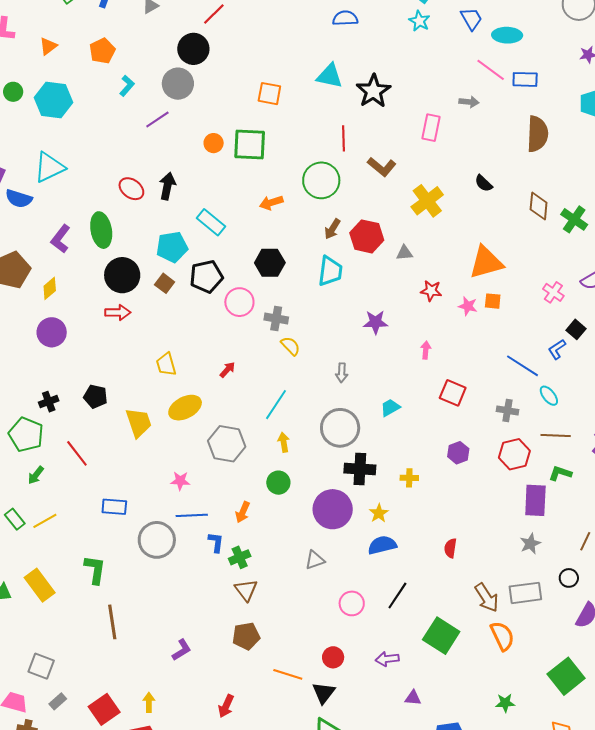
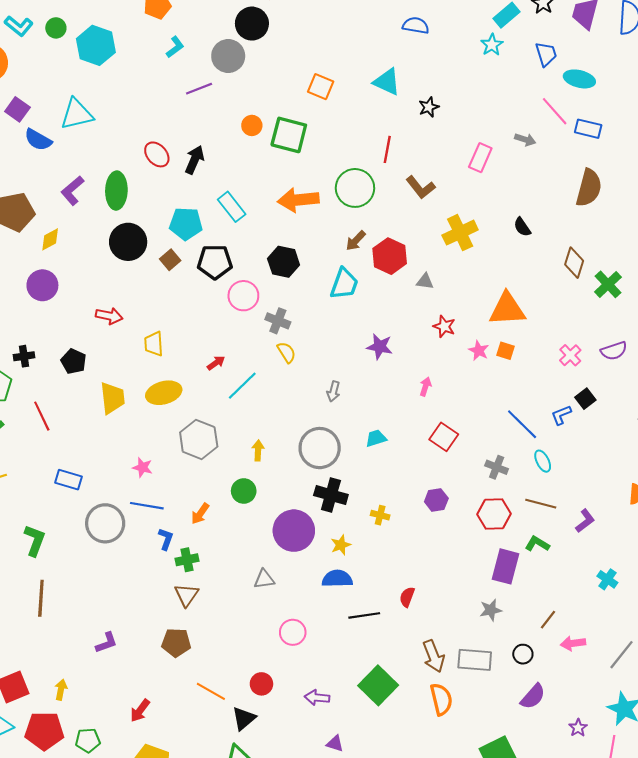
black star: (373, 91) -> (429, 107), size x0.6
orange arrow: (271, 203) -> (298, 200), size x1.6
red arrow: (118, 312) -> (109, 316), moved
cyan line: (276, 405) -> (242, 386), moved
black line: (397, 595) -> (364, 615), moved, turned 36

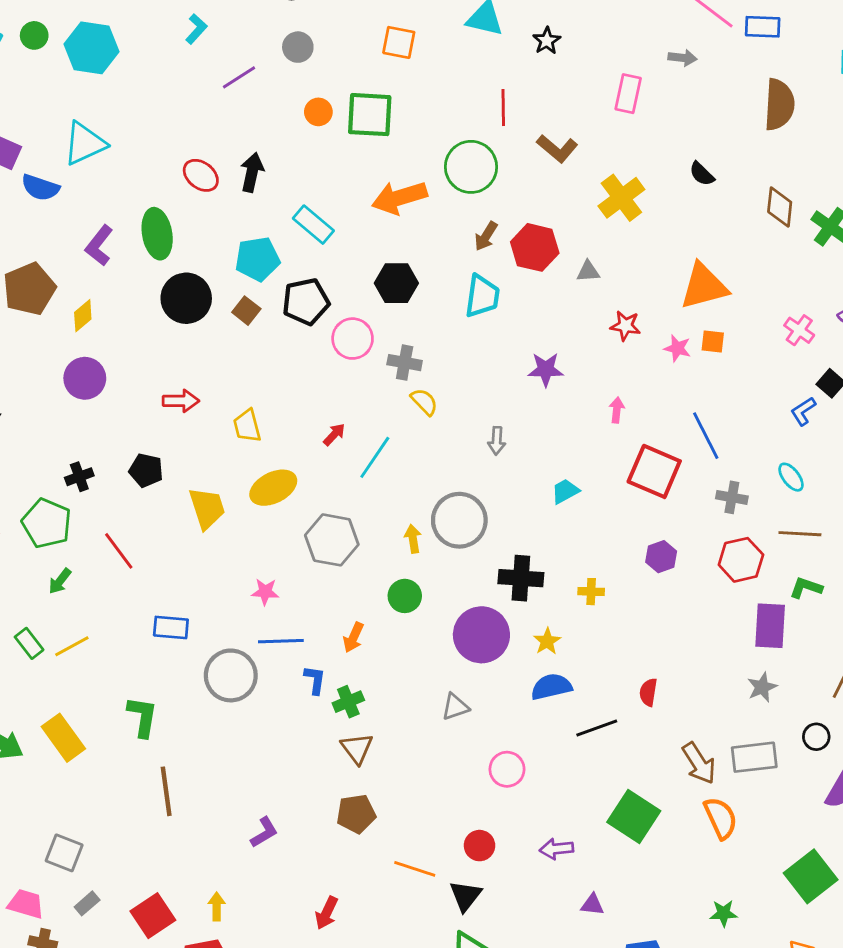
gray circle: (228, 56) -> (298, 47), moved, size x0.7
blue line: (522, 424) -> (706, 436), moved, turned 30
red square: (444, 437) -> (654, 471), size x1.4
gray circle: (320, 448) -> (459, 520), moved

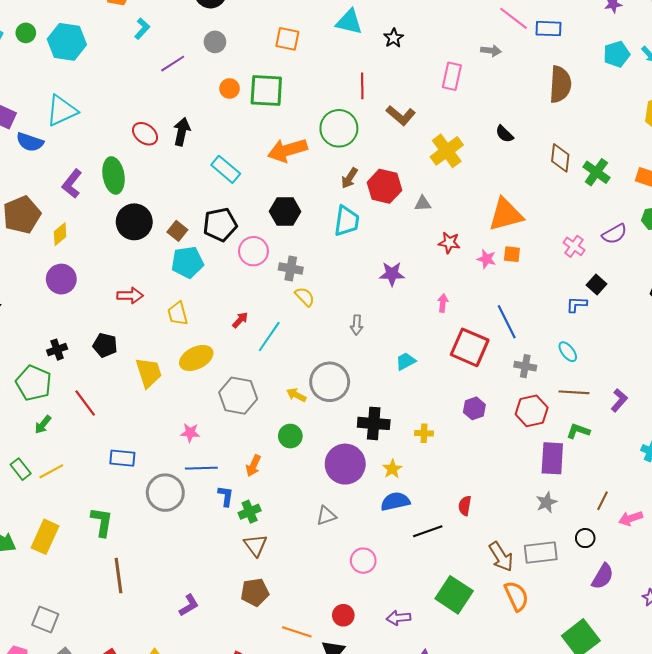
cyan pentagon: (258, 259) -> (187, 262), moved
blue L-shape: (803, 411) -> (577, 304), turned 35
yellow arrow: (413, 539) -> (296, 395), turned -54
yellow rectangle: (63, 738) -> (45, 537), turned 60

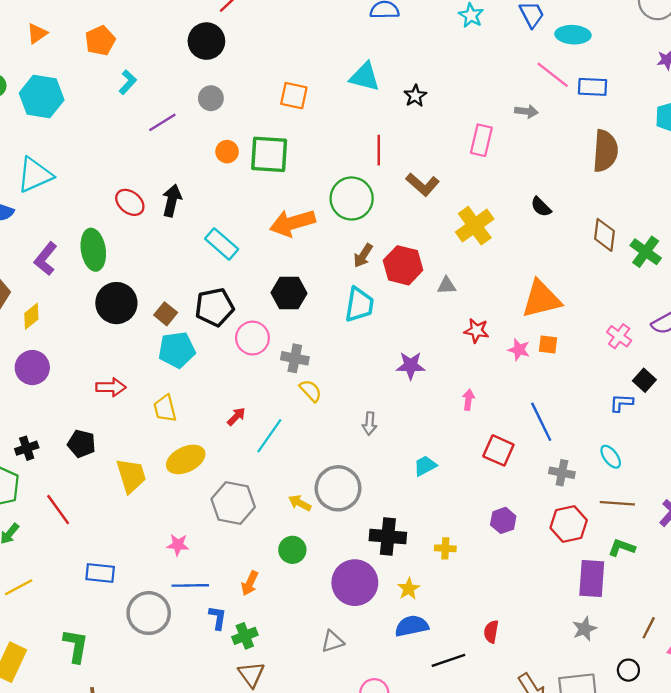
red square: (470, 347) -> (498, 450), size x0.7

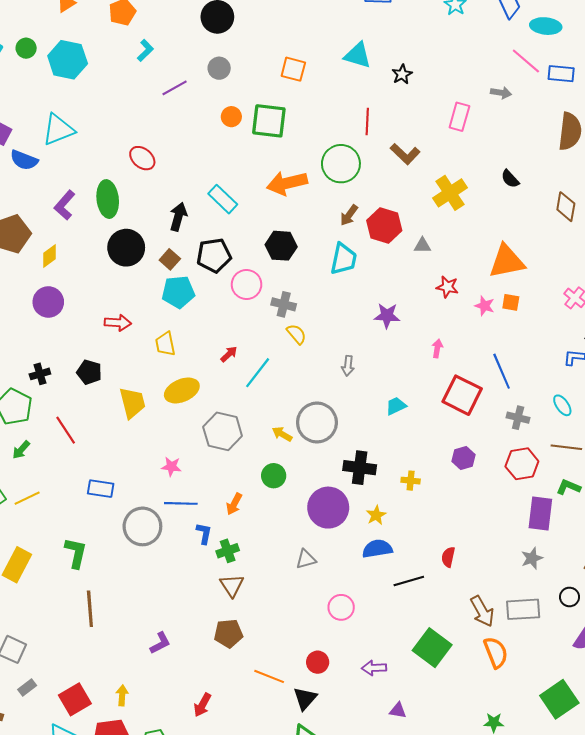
black arrow: (172, 200) -> (178, 217), moved
red square: (498, 450) -> (462, 395), size x1.4

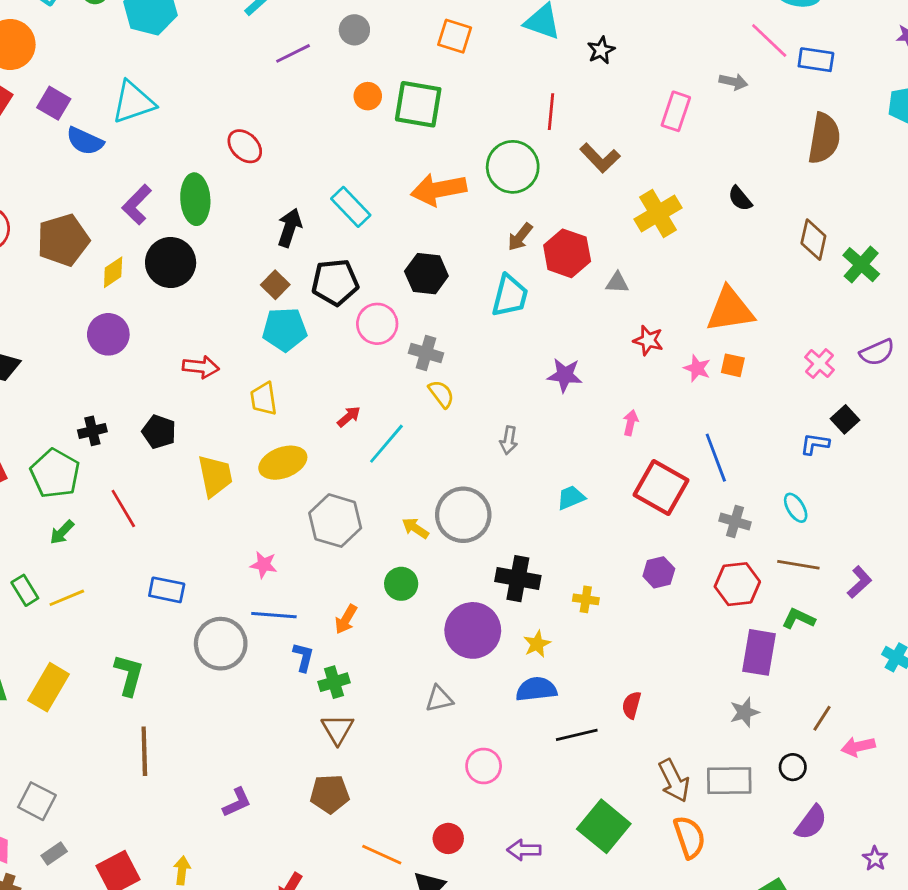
black circle: (126, 248) -> (171, 263), moved

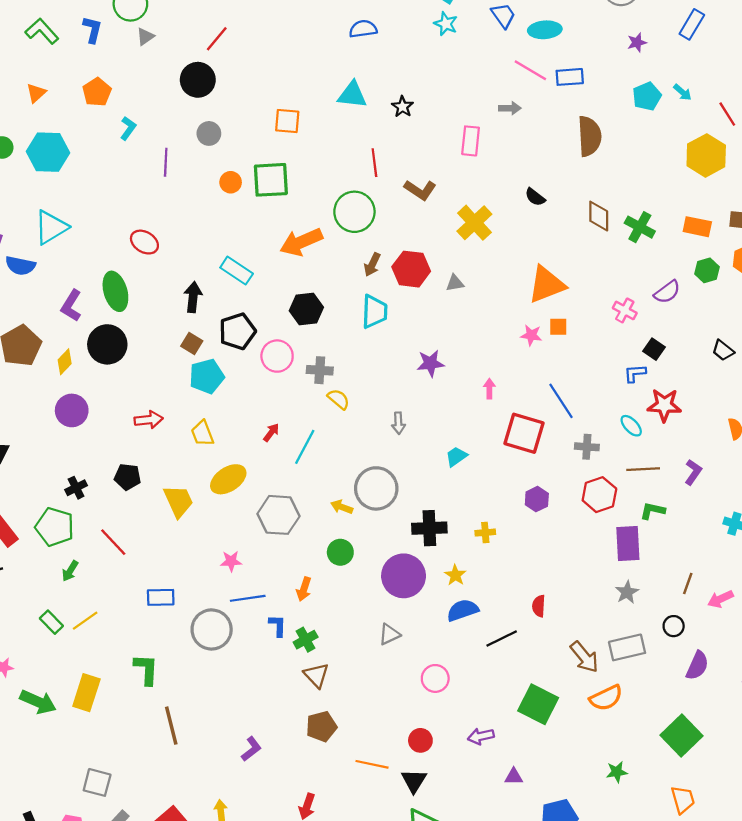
purple line: (293, 53) -> (166, 162), turned -48
red star: (648, 340) -> (664, 405), moved, size x1.4
orange semicircle: (689, 837) -> (606, 698), turned 96

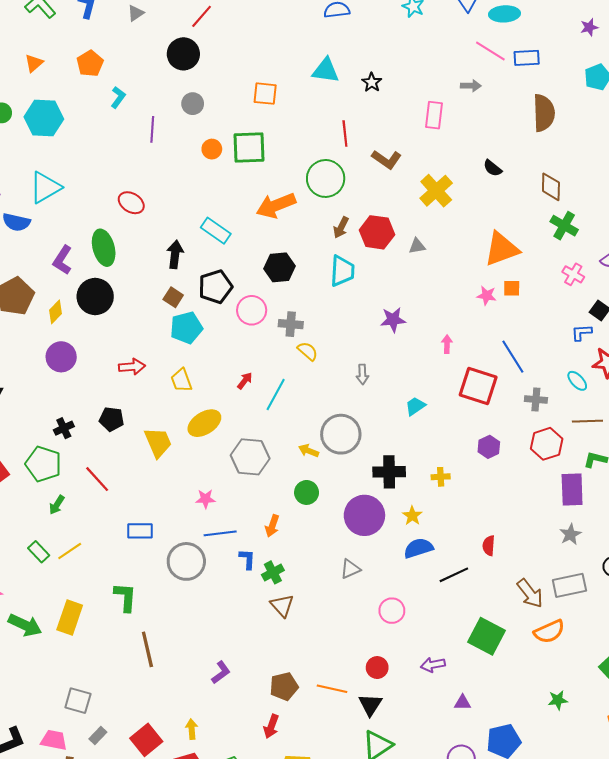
green cross: (640, 227) -> (564, 226), moved
brown pentagon: (321, 726) -> (284, 686), moved

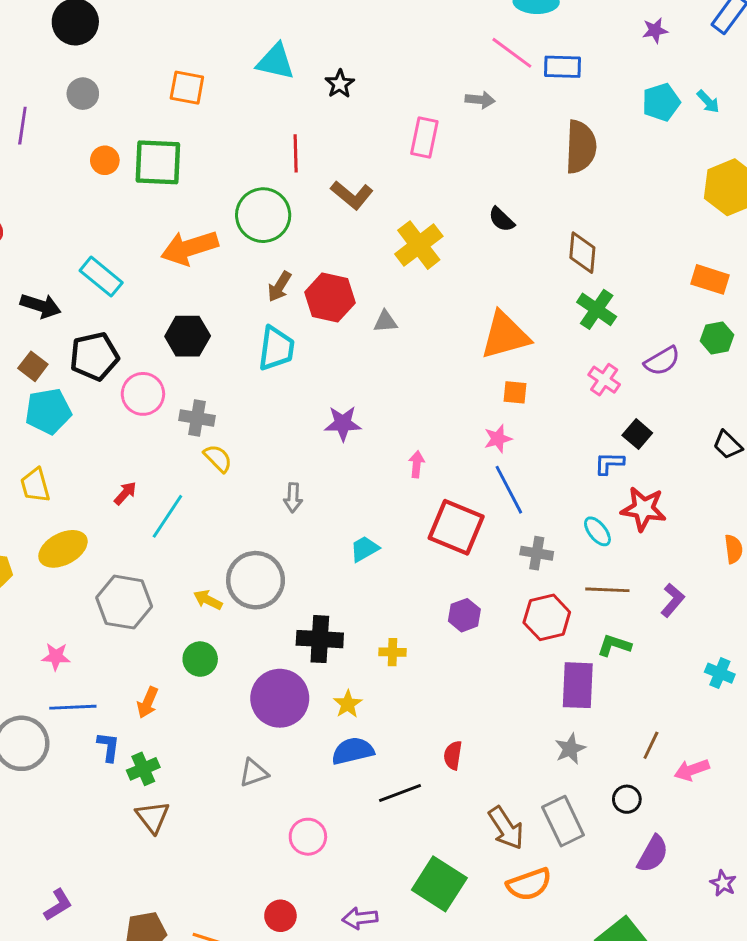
black arrow: (175, 254) -> (41, 306), turned 96
pink star: (487, 296) -> (498, 439), moved, turned -30
gray rectangle: (569, 585) -> (563, 821), turned 72

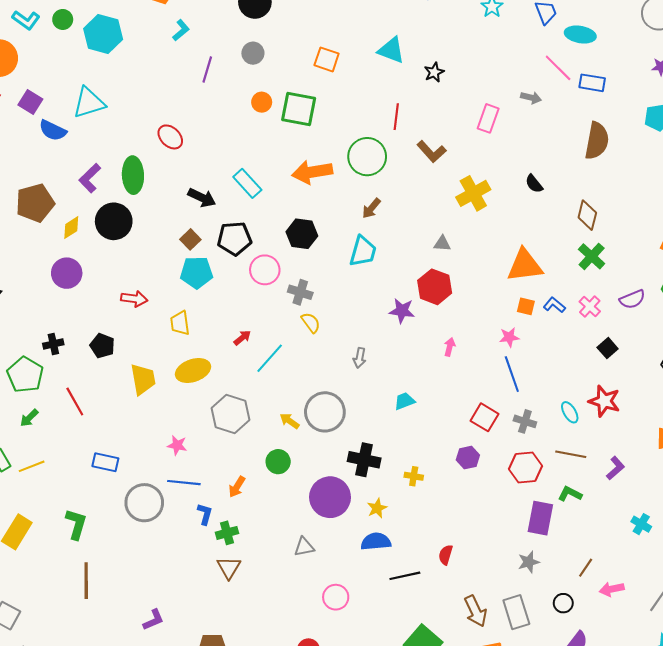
red hexagon: (330, 298) -> (435, 287), moved
blue L-shape: (609, 463) -> (554, 305), moved, turned 30
red square: (456, 527) -> (484, 417), moved, size x0.7

